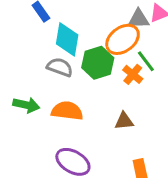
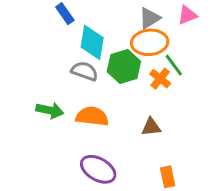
gray triangle: (139, 19) -> (150, 18), moved, turned -30
orange ellipse: (123, 39) -> (150, 42), turned 32

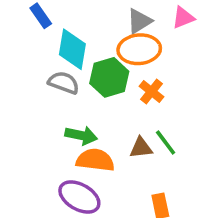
green line: (174, 65) -> (166, 142), moved
green arrow: (50, 110) -> (81, 135), moved
orange semicircle: (92, 116) -> (95, 160), moved

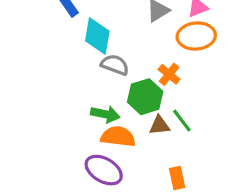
orange ellipse: (139, 49) -> (196, 36), moved
green hexagon: (109, 77) -> (145, 97), moved
gray semicircle: (64, 83) -> (115, 65), moved

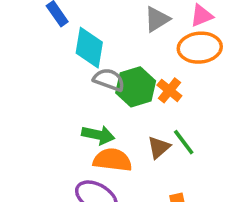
green hexagon: (145, 97) -> (136, 87), moved
brown triangle: (160, 125) -> (159, 147), turned -35

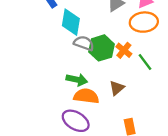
green line: (184, 142) -> (145, 62), moved

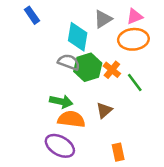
cyan diamond: (71, 22) -> (78, 37), moved

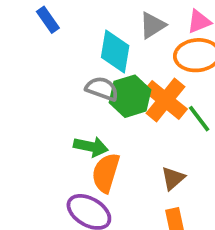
orange cross: (112, 70) -> (165, 100), size x1.6
brown triangle: (104, 110) -> (173, 178), moved
orange semicircle: (71, 119) -> (106, 173), turned -80

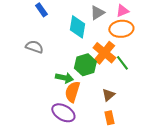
gray semicircle: (102, 89) -> (34, 47), moved
green hexagon: (130, 96) -> (85, 65), moved

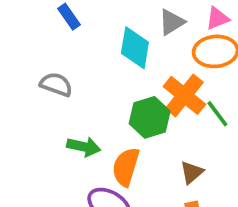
green arrow: (64, 78) -> (84, 147), moved

